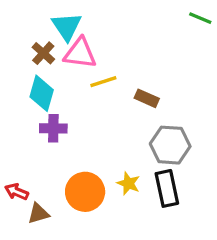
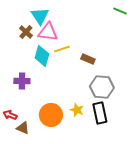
cyan diamond: (42, 93) -> (42, 56), moved
purple cross: (53, 128) -> (22, 81), moved
brown triangle: (38, 213) -> (23, 128), turned 40

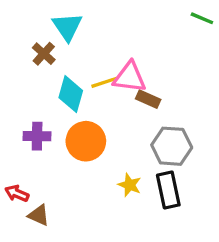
pink triangle: (48, 32) -> (130, 77), moved
orange circle: (51, 115) -> (86, 141), moved

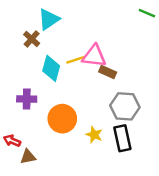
cyan triangle: (67, 27) -> (49, 19), turned 30
orange circle: (86, 141) -> (62, 119), moved
brown triangle: (39, 215) -> (28, 157), turned -35

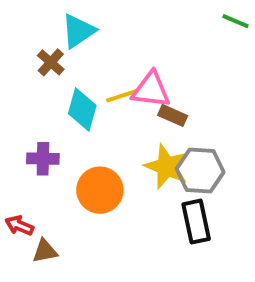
yellow star: (94, 135) -> (167, 167), moved, size x1.6

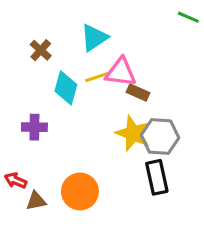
cyan triangle: (78, 31) -> (94, 38), moved
orange circle: (100, 190) -> (80, 191), moved

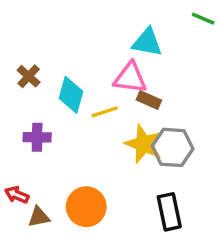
cyan triangle: (94, 38) -> (147, 42), moved, turned 44
brown cross: (41, 50) -> (29, 76), moved
yellow line: (97, 77) -> (105, 112), moved
black rectangle: (157, 177) -> (169, 212), moved

